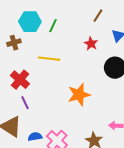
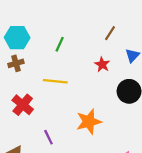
cyan hexagon: (30, 22) -> (17, 38), moved
purple line: (25, 103) -> (48, 137), moved

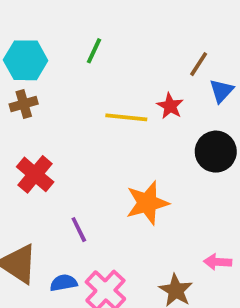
brown line: (110, 33) -> (199, 64), moved
green line: (60, 44) -> (94, 51), moved
yellow line: (55, 81) -> (126, 117), moved

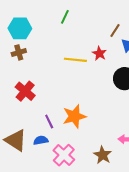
green line: (94, 51) -> (65, 17), moved
orange star: (147, 203) -> (74, 116), moved
blue semicircle: (64, 283) -> (41, 140), moved

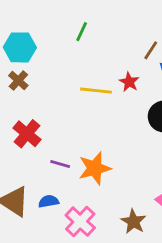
brown cross: (19, 52) -> (18, 81), turned -32
purple line: (49, 122) -> (60, 164), moved, turned -48

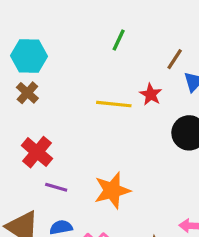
green line: (82, 32) -> (119, 40), moved
purple line: (60, 164) -> (56, 187), moved

